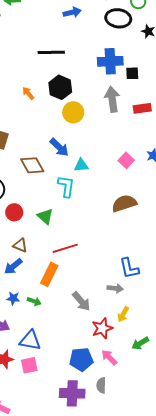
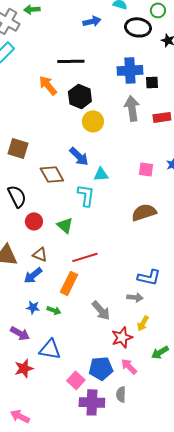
orange arrow: (28, 93) -> (48, 85), moved, size x1.5
pink square: (126, 160) -> (146, 169), turned -35
blue L-shape: (129, 268) -> (149, 277), turned -65
pink square: (29, 365) -> (76, 380), moved, turned -36

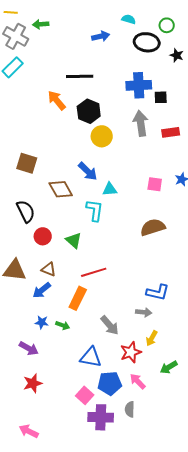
blue triangle: (50, 349) -> (91, 357), moved

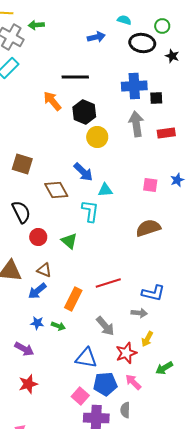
red line: (94, 272) -> (108, 283), moved

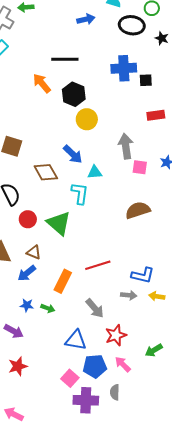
gray arrow: (136, 124) -> (126, 146), moved
green triangle: (69, 241) -> (59, 223), size x1.5
yellow arrow: (147, 339) -> (157, 296), moved, turned 70

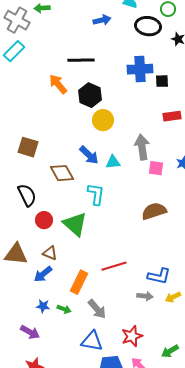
cyan triangle: (95, 172) -> (113, 162), moved
yellow arrow: (157, 296) -> (173, 297), turned -35
gray arrow: (95, 308) -> (97, 309), moved

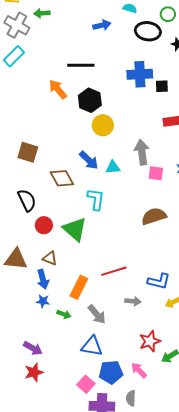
blue arrow: (43, 274) -> (43, 279), turned -66
gray arrow: (145, 296) -> (133, 301), moved
blue star: (43, 306) -> (43, 301), moved
purple arrow: (30, 332) -> (33, 348), moved
red star: (132, 336) -> (150, 341), moved

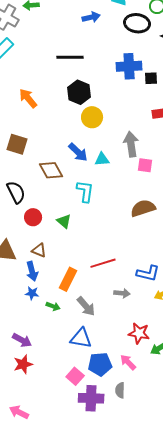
orange arrow: (58, 89) -> (28, 98), moved
green triangle: (75, 229) -> (64, 221), size x0.6
red star: (150, 341) -> (139, 333), turned 30

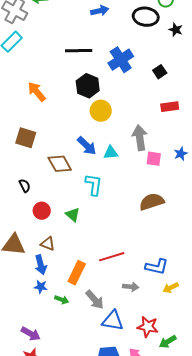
blue cross: (129, 66) -> (121, 60), moved, turned -30
black square: (151, 78) -> (160, 72), turned -32
black semicircle: (16, 192) -> (25, 186), size x0.6
blue triangle: (81, 338) -> (113, 321), moved

